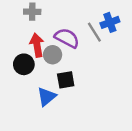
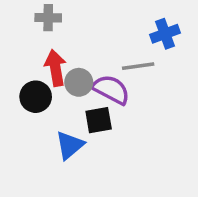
gray line: (94, 32) -> (138, 66), moved, turned -66
purple semicircle: (67, 38) -> (111, 90), moved

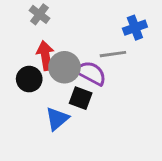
gray cross: (48, 18) -> (39, 14), turned 36
gray circle: (79, 82) -> (64, 67), size x1.4
black square: (99, 120) -> (81, 98), turned 30

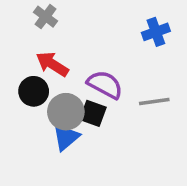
gray line: (113, 54) -> (154, 101), moved
red arrow: (45, 56) -> (52, 64), turned -48
gray circle: (64, 67) -> (66, 112), moved

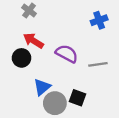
gray circle: (66, 112) -> (55, 103), moved
black square: (93, 113) -> (78, 98), moved

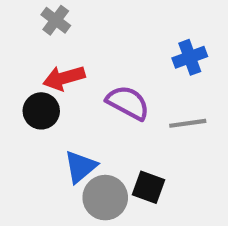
blue cross: (99, 20) -> (190, 57), moved
red arrow: (33, 41) -> (64, 78), turned -48

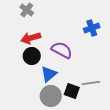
black circle: (41, 111) -> (32, 56), moved
gray line: (188, 123) -> (91, 83), moved
blue triangle: (80, 167) -> (49, 74), moved

